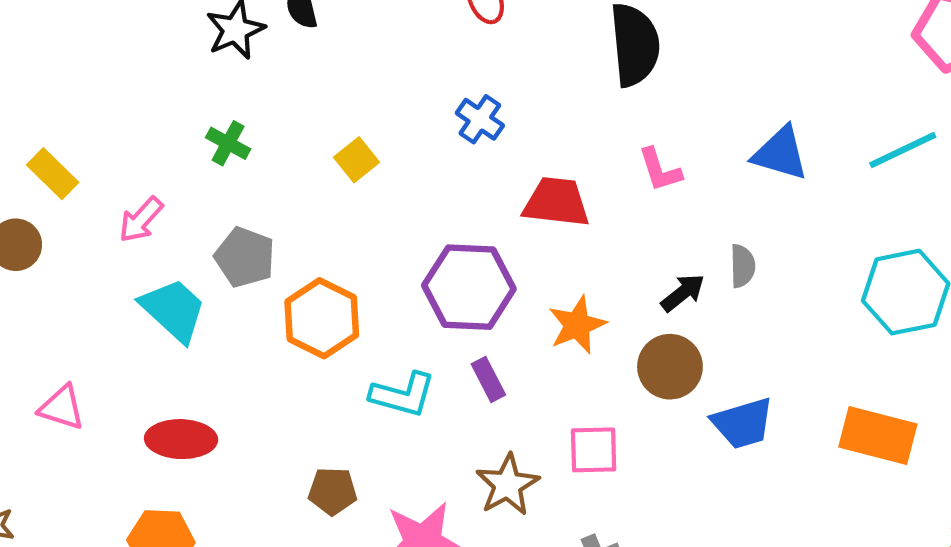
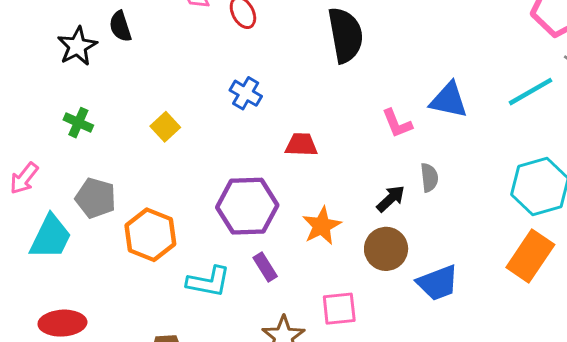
pink L-shape: (660, 170) -> (397, 123), moved
red trapezoid: (556, 202) -> (301, 145), size x0.7
cyan trapezoid: (173, 310) -> (51, 237), turned 78
orange rectangle: (878, 435) -> (530, 256), moved, turned -66

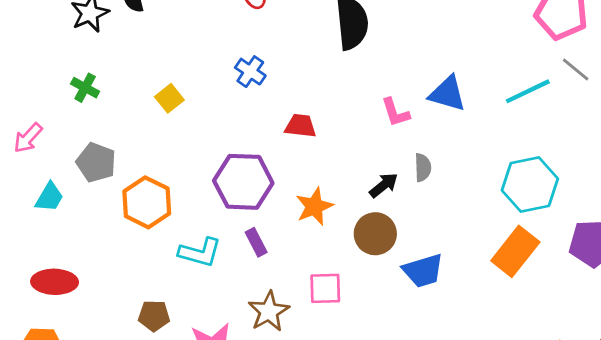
cyan trapezoid: (51, 237) -> (49, 197), size x0.7

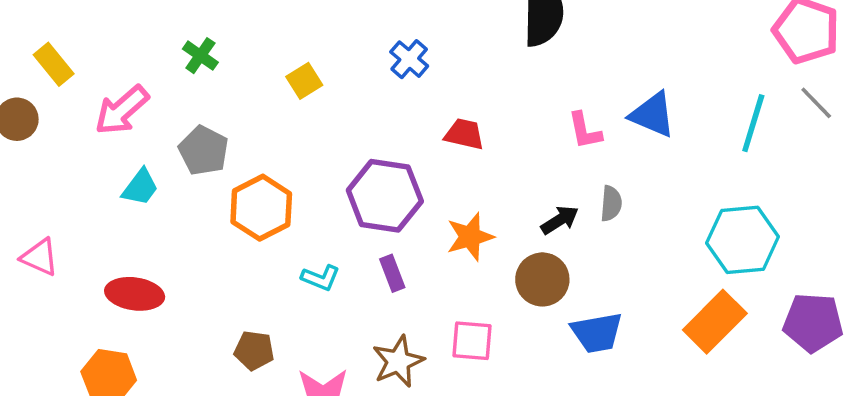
cyan line: (528, 91) -> (753, 123), turned -54
pink arrow: (28, 138) -> (122, 110), size x1.4
cyan L-shape: (200, 252) -> (321, 278), size x0.7

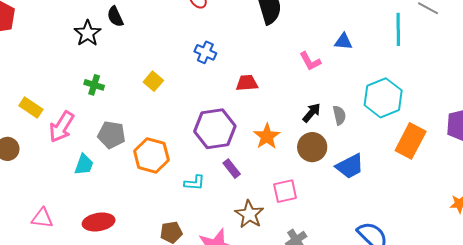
yellow rectangle: (54, 64) -> (31, 108), moved
blue triangle: (653, 115) -> (343, 42), size x0.7
gray semicircle: (611, 204) -> (339, 115), moved
cyan hexagon: (743, 240) -> (383, 98), moved

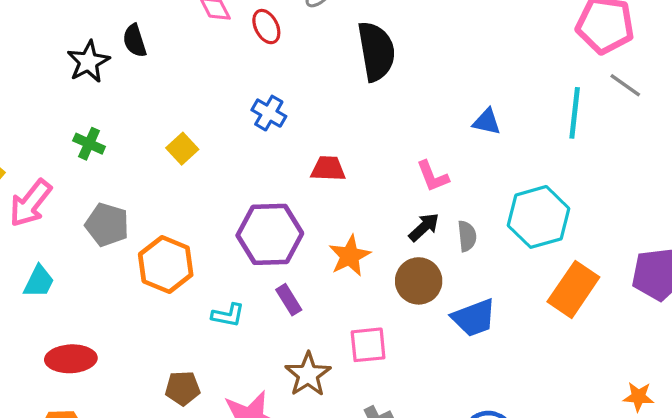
pink L-shape: (310, 61) -> (433, 176), moved
cyan trapezoid: (84, 165) -> (39, 282), moved

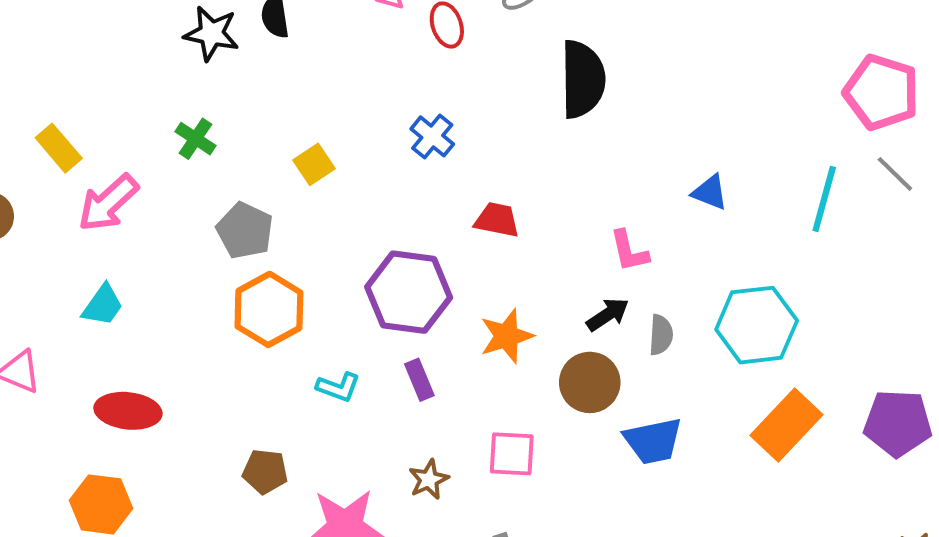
black star: (88, 62) -> (211, 34), turned 30
gray pentagon: (107, 225) -> (245, 231), moved
brown star: (308, 374) -> (429, 480), size x0.7

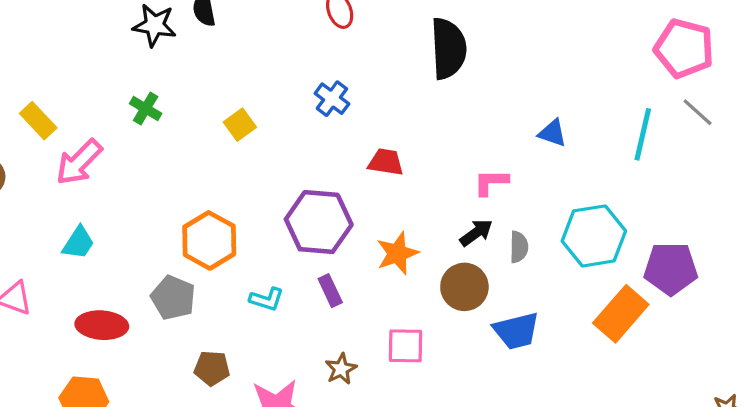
gray pentagon: (245, 231) -> (173, 298), moved
pink L-shape: (629, 251) -> (491, 182), turned 105
purple pentagon: (898, 423) -> (671, 269), moved

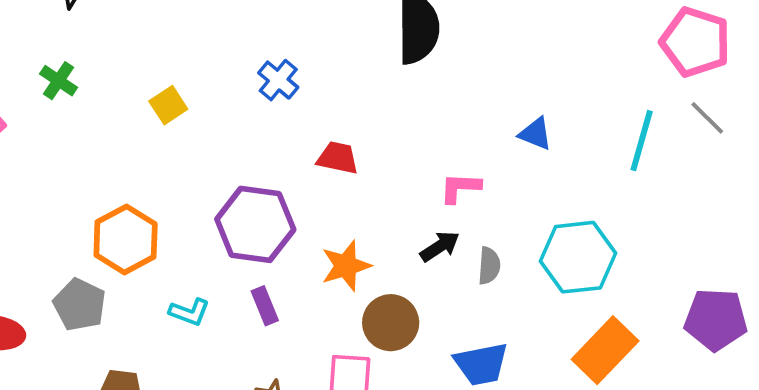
purple pentagon: (671, 269) -> (716, 319), moved
brown circle: (464, 287) -> (391, 323), moved

